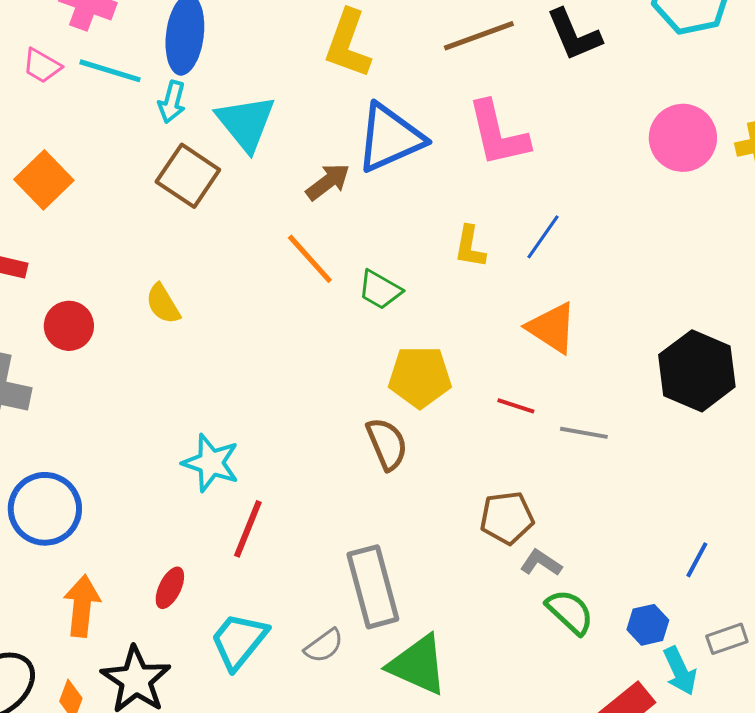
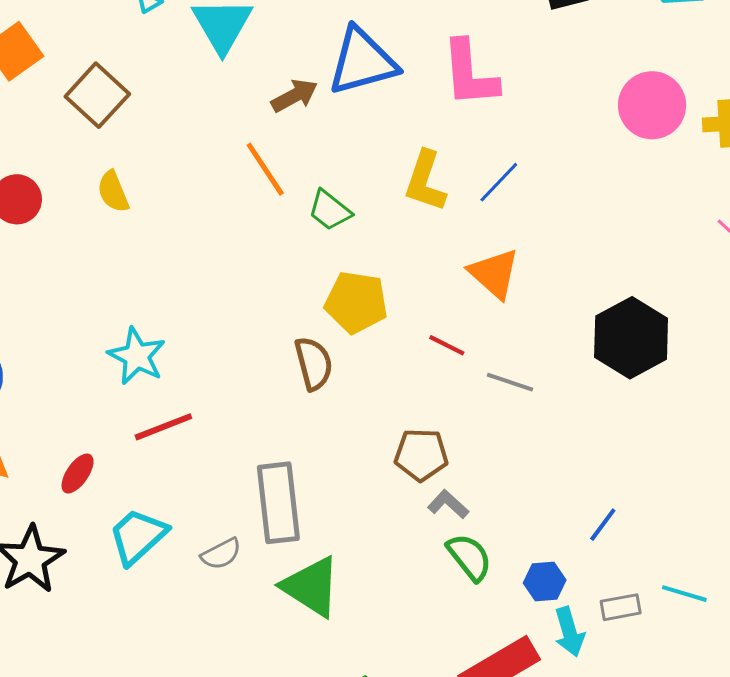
brown square: (188, 176) -> (97, 95), moved
yellow L-shape: (470, 247) -> (425, 181), size x1.4
red line: (248, 529) -> (163, 427), turned 38

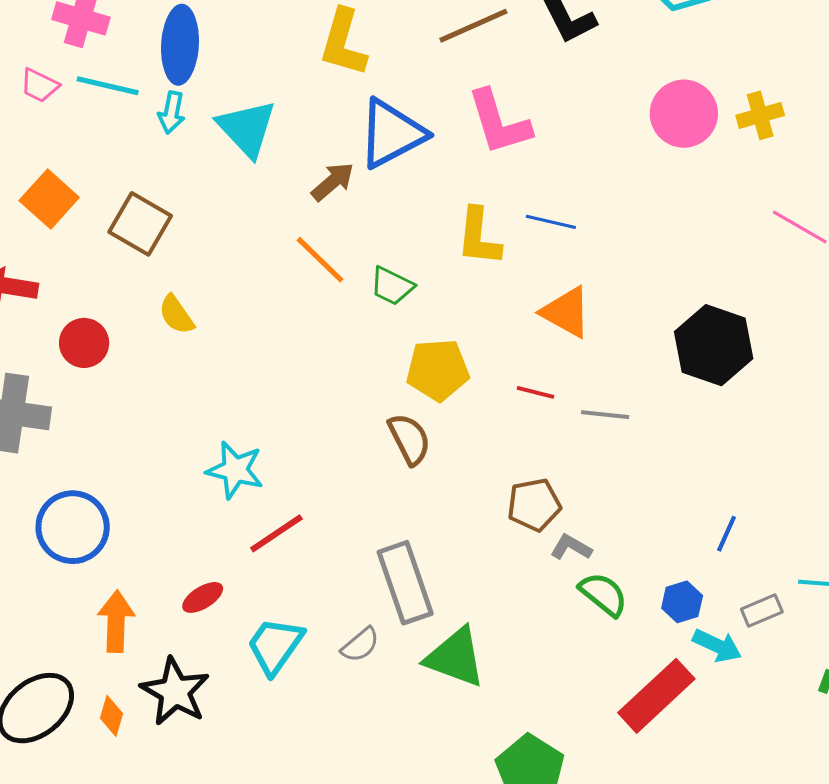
blue line: (499, 182) -> (551, 222), turned 72
red ellipse: (78, 473) -> (203, 597), turned 36
cyan arrow: (569, 632) -> (717, 646), turned -36

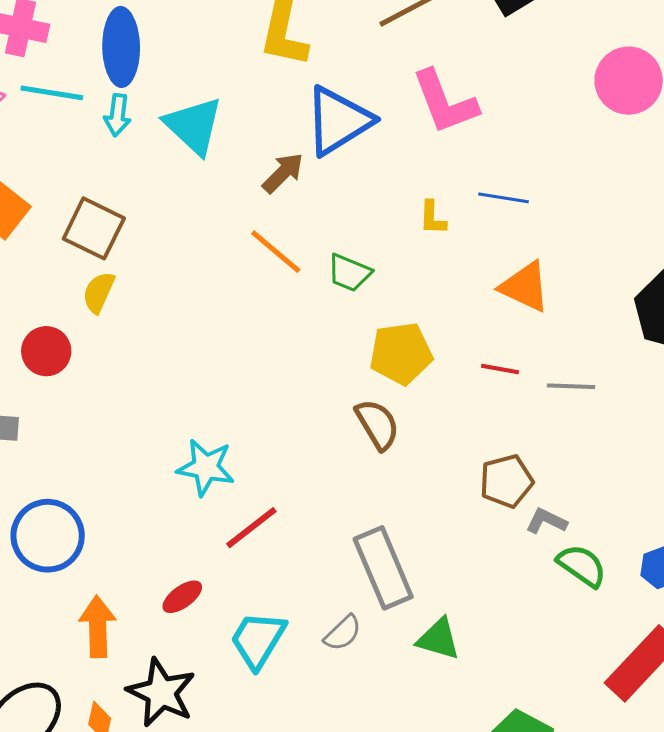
yellow L-shape: (479, 237) -> (433, 218), size x0.6
yellow semicircle: (176, 315) -> (99, 292), moved, turned 63
green triangle: (455, 657) -> (438, 639), size x0.7

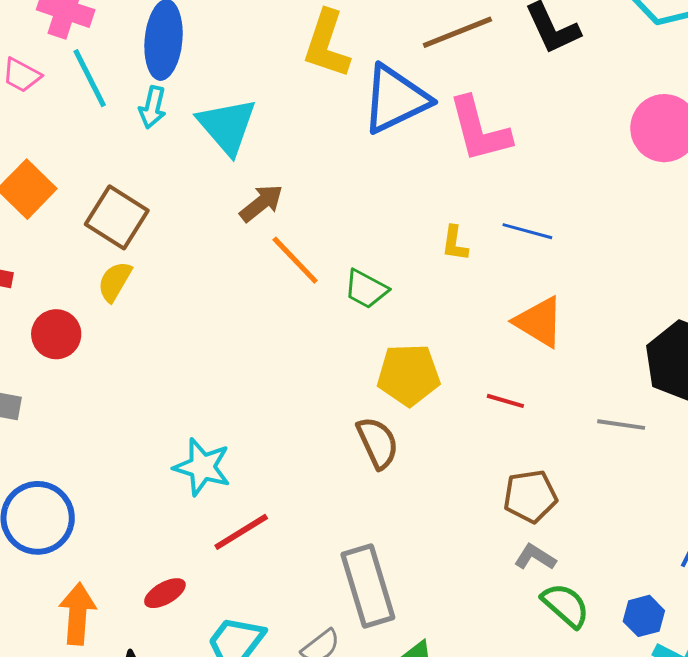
cyan line: (52, 93) -> (90, 78), turned 48
blue triangle: (338, 121) -> (395, 99), moved
brown arrow: (283, 173) -> (261, 203), moved
gray line: (571, 386) -> (621, 425), moved
brown pentagon: (506, 481) -> (530, 496), moved

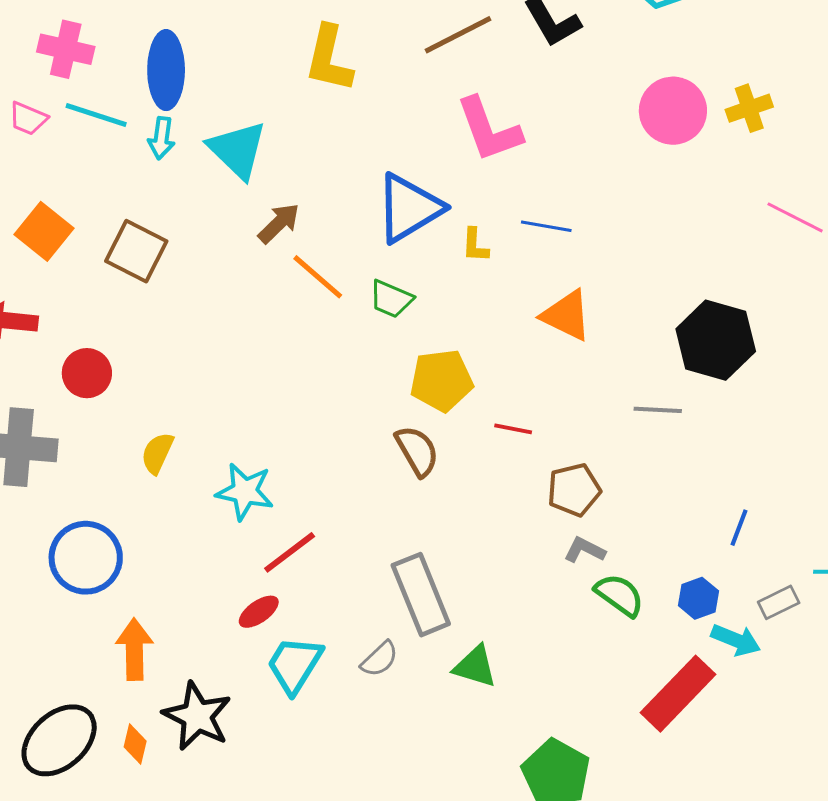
cyan line: (90, 78) -> (96, 115), turned -40
blue triangle: (395, 99) -> (409, 208), moved
yellow semicircle: (115, 281) -> (157, 453), moved
red line: (505, 401) -> (513, 429), moved
red ellipse: (165, 593) -> (259, 612), moved

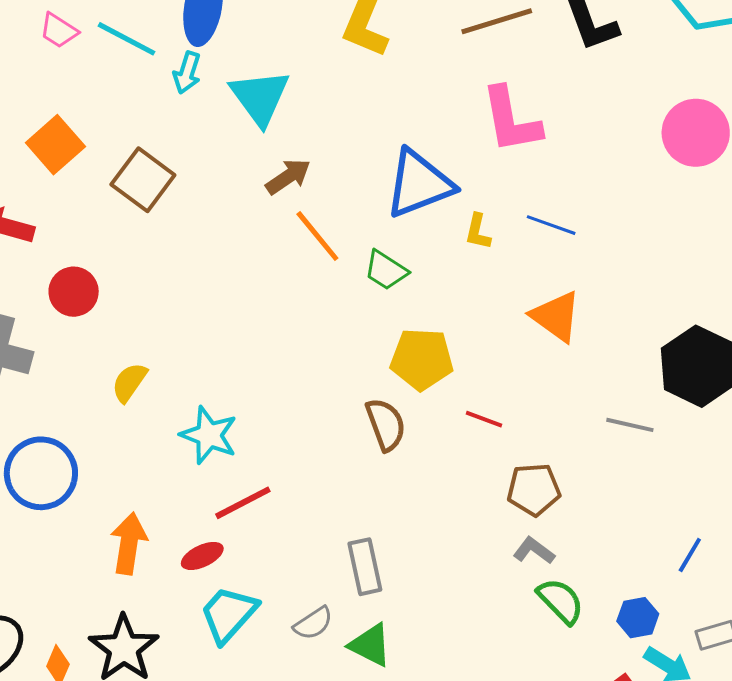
gray rectangle: (421, 595) -> (365, 567), size x0.7
orange arrow: (134, 649) -> (129, 543), moved
green triangle: (475, 666) -> (370, 645), moved

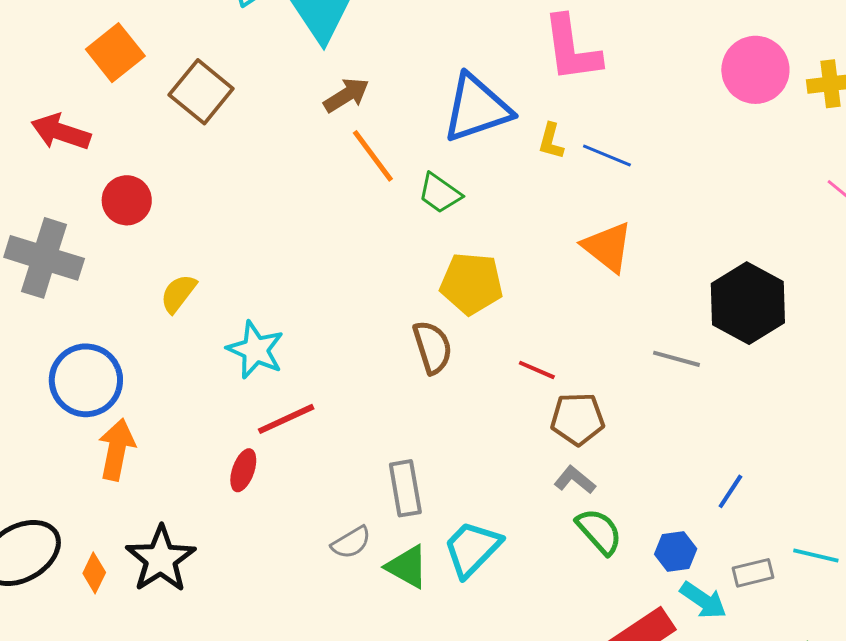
yellow L-shape: (478, 232) -> (551, 141), moved
red line: (484, 419) -> (537, 370), moved
orange arrow: (129, 543) -> (117, 449), moved
red ellipse: (202, 556) -> (243, 470), turned -48
cyan trapezoid: (229, 614) -> (472, 549), moved

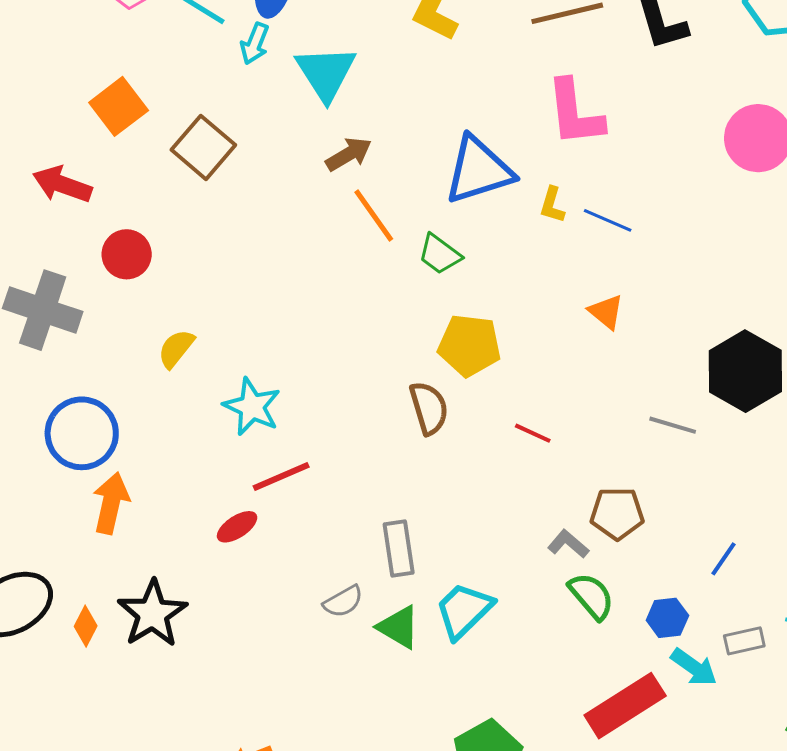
orange triangle: (607, 247) -> (606, 312), size x0.7
brown pentagon: (577, 419) -> (617, 513), moved
red ellipse: (243, 470) -> (237, 527), turned 36

